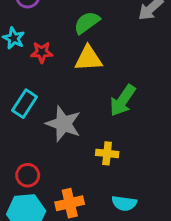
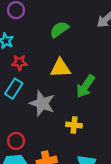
red star: (42, 52) -> (19, 62), moved
yellow triangle: (88, 58) -> (60, 68), moved

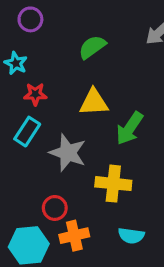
yellow cross: (74, 125) -> (113, 184), size x1.5
red circle: (16, 141) -> (55, 208), moved

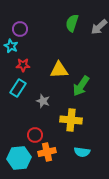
purple circle: (30, 19) -> (20, 29), moved
green semicircle: (92, 47) -> (72, 23), moved, turned -36
gray star: (68, 153) -> (43, 101), size x0.6

